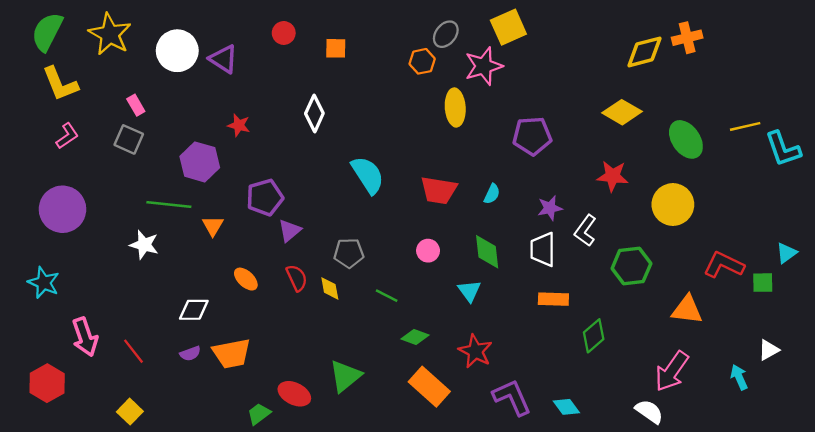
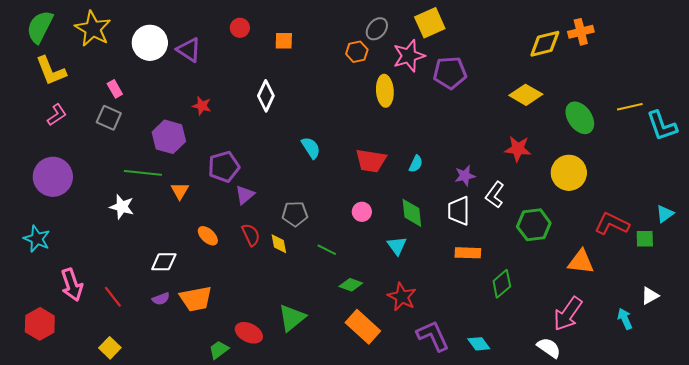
purple pentagon: (532, 136) -> (450, 73), moved
cyan semicircle: (368, 175) -> (311, 148), size x0.7

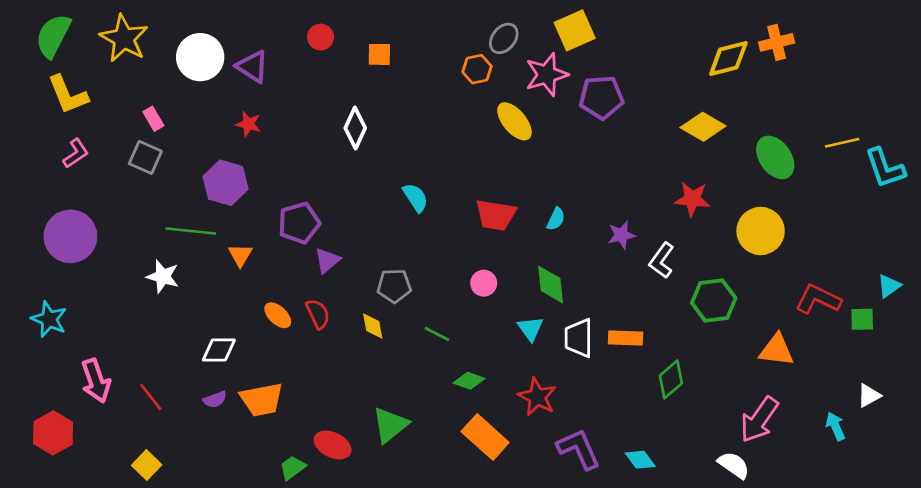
yellow ellipse: (385, 91) -> (514, 121), turned -36
red star: (202, 106) -> (248, 124), moved
white trapezoid: (459, 211) -> (579, 338), moved
red semicircle: (251, 235) -> (318, 314), moved

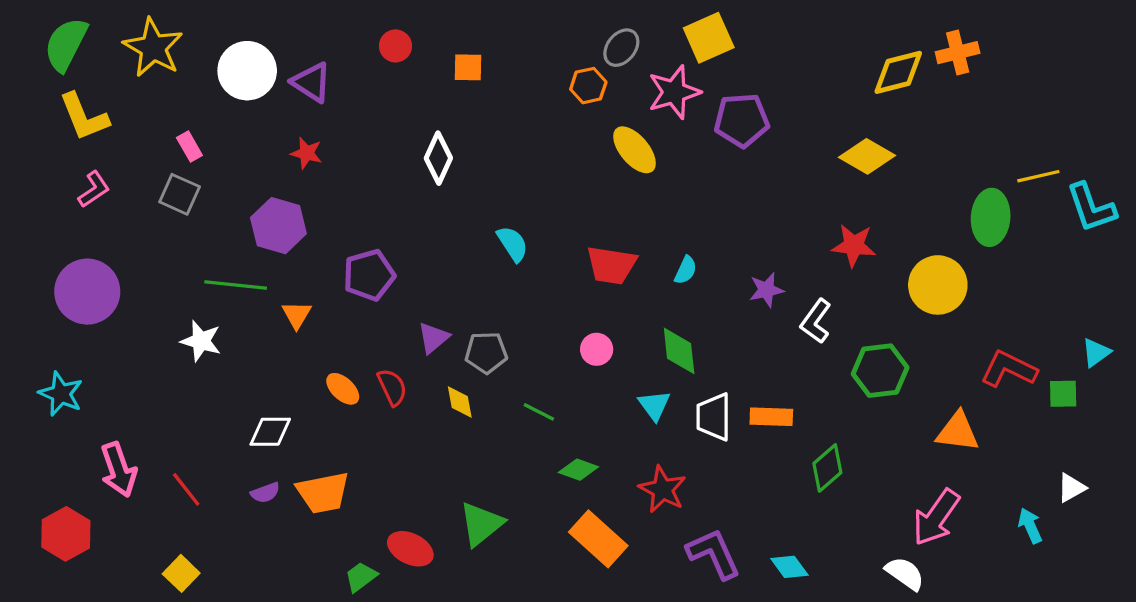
green ellipse: (775, 157) -> (991, 217), moved, turned 39
purple triangle: (327, 260) -> (433, 338), moved

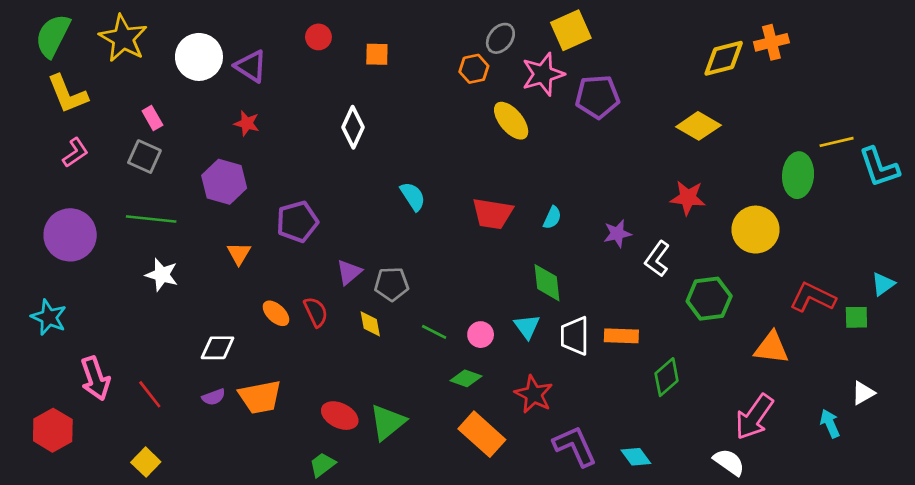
green line: (236, 285) -> (151, 219), moved
pink circle: (597, 349) -> (481, 335), moved
red ellipse: (410, 549) -> (340, 416), moved
green trapezoid: (361, 577) -> (322, 465), moved

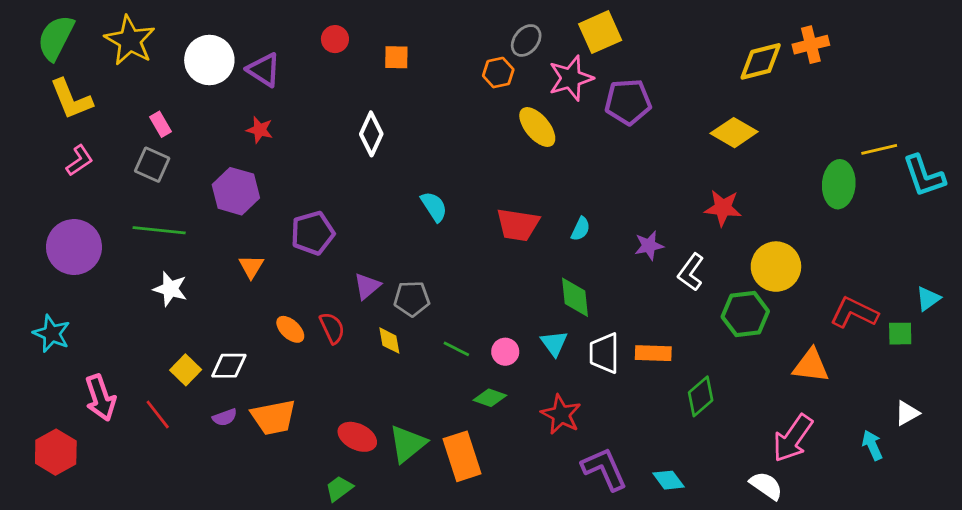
yellow circle: (756, 230) -> (776, 267), moved
orange rectangle: (482, 434) -> (462, 456), moved, turned 30
yellow square: (146, 462) -> (186, 370), moved

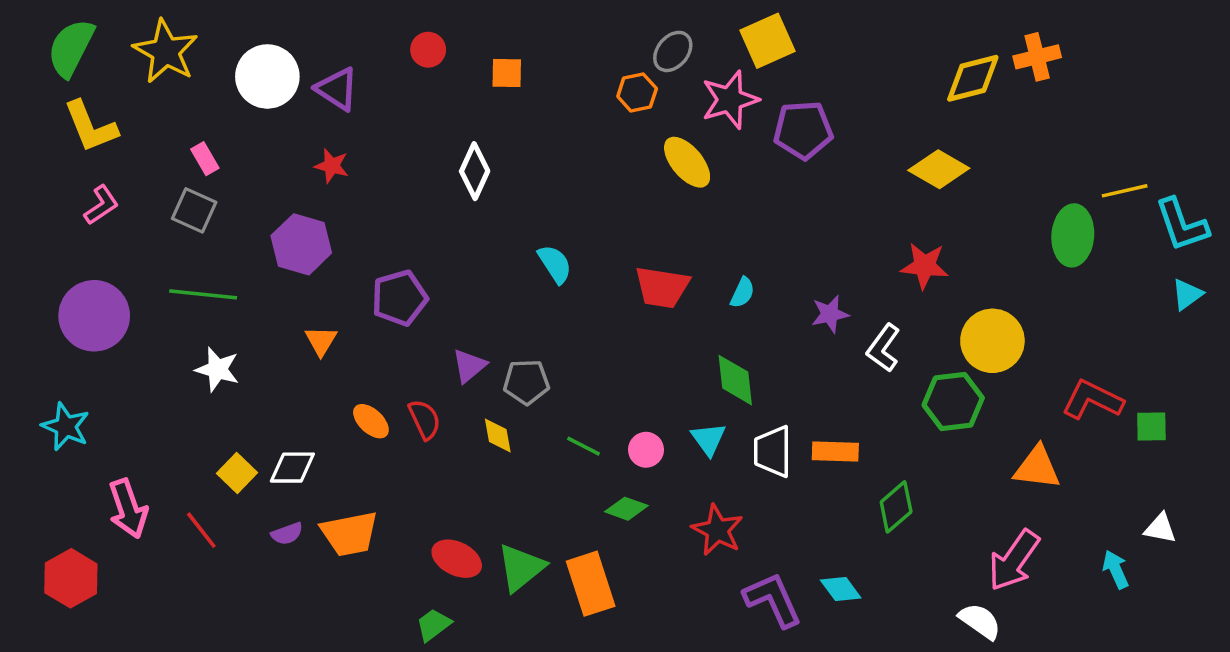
cyan triangle: (928, 299) -> (1187, 294), moved
white triangle: (907, 413) -> (1160, 528), turned 40
cyan diamond: (668, 480) -> (841, 589), moved

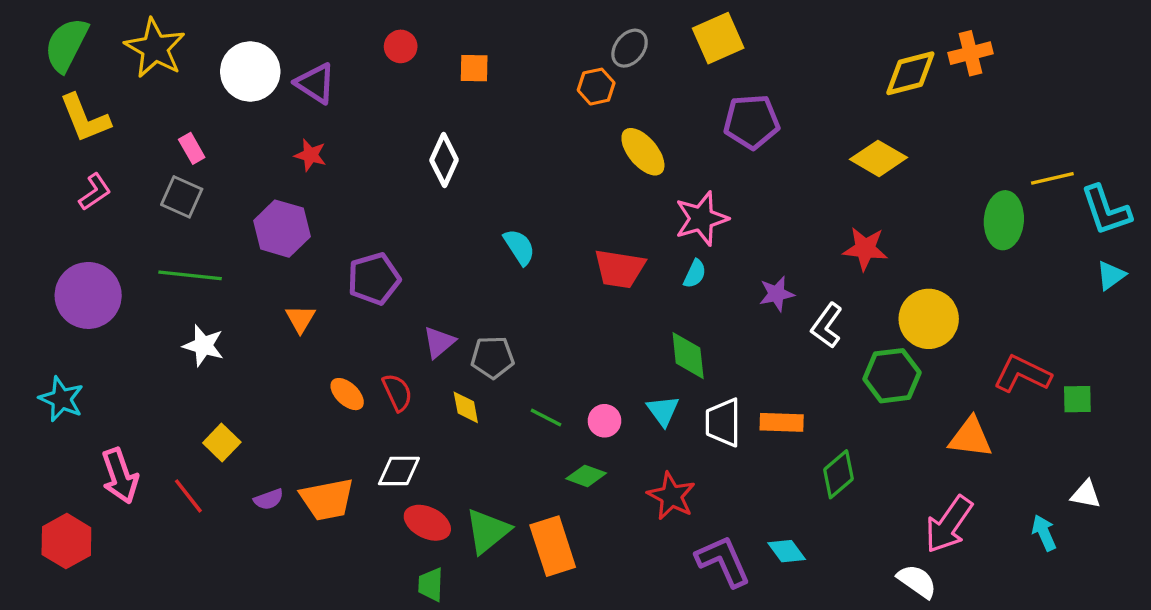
pink star: (730, 100) -> (701, 219), moved
white diamond: (292, 468) -> (399, 471), moved
green trapezoid: (433, 625) -> (431, 585), moved, turned -51

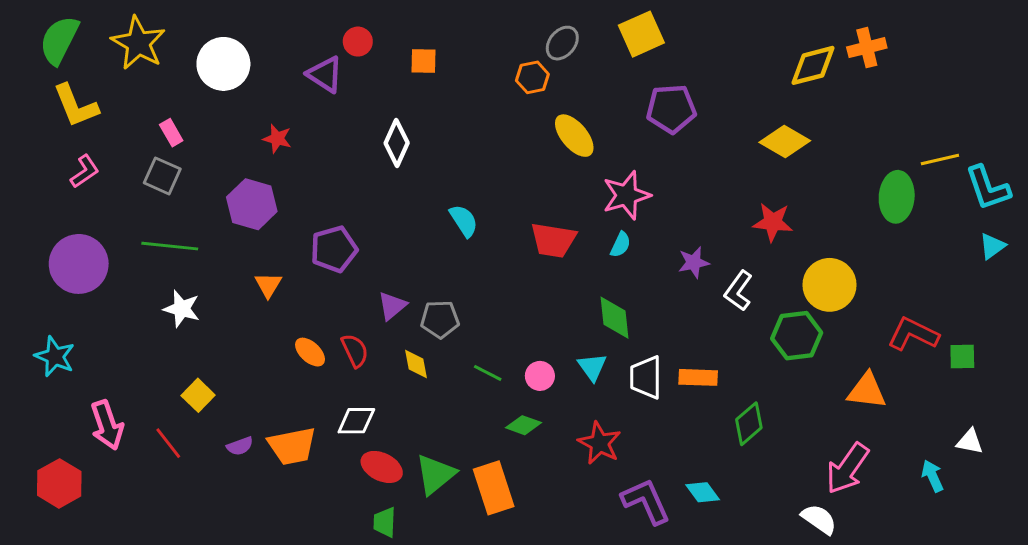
purple triangle: (315, 83) -> (325, 74), moved

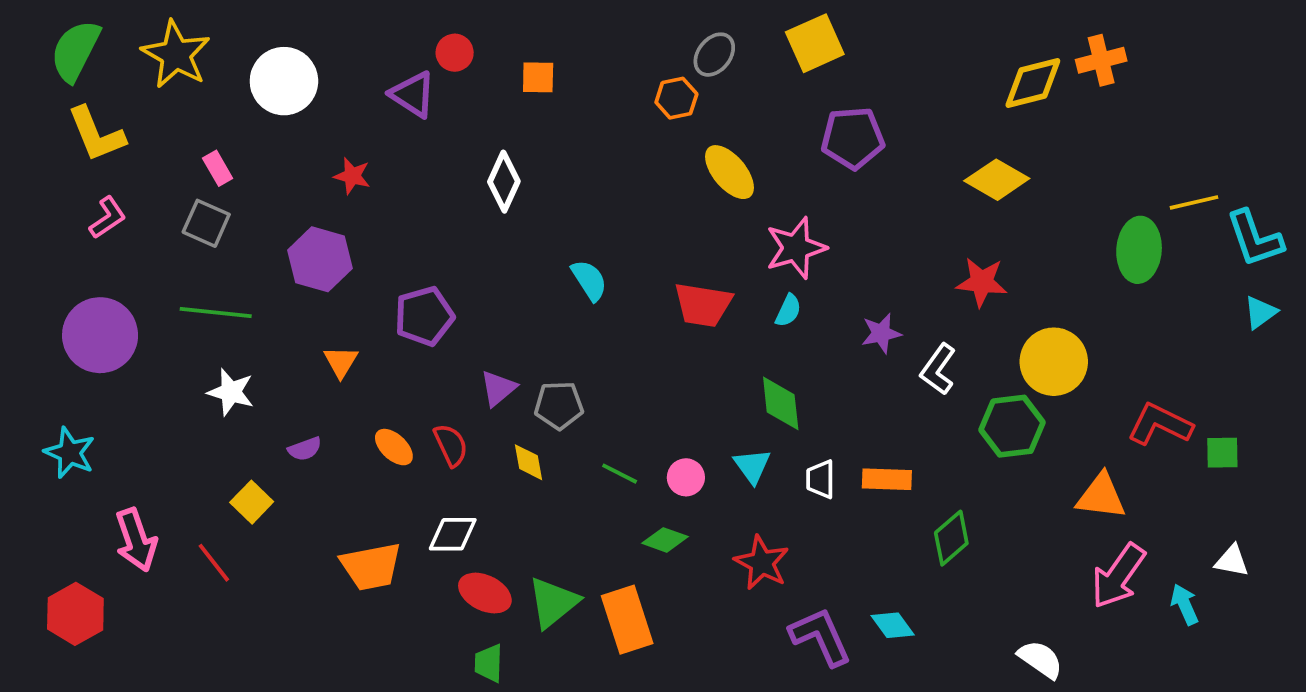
white trapezoid: (646, 377) -> (821, 479), size x0.7
purple semicircle: (240, 446) -> (305, 449), moved
pink arrow: (847, 468) -> (1118, 576), moved

